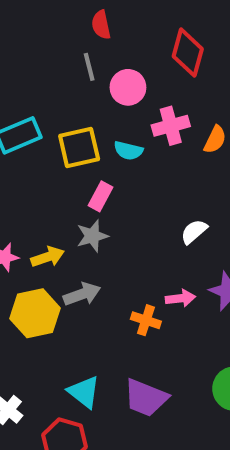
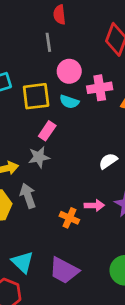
pink circle: (128, 87) -> (69, 71), moved
gray arrow: (82, 294) -> (28, 196), turned -95

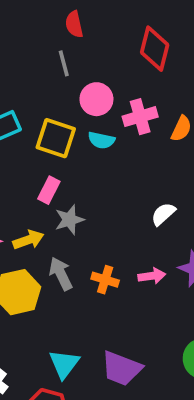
yellow square: (36, 96) -> (56, 138), turned 32
pink rectangle: (47, 131) -> (49, 190), moved
orange cross: (69, 218) -> (105, 280), moved
cyan triangle: (23, 262) -> (64, 364), turned 30

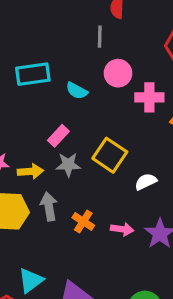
yellow square: (56, 138) -> (110, 155), moved
cyan semicircle: (101, 140) -> (77, 91), moved

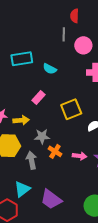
pink circle: (118, 73) -> (83, 45), moved
yellow square: (110, 155) -> (71, 109), turned 35
gray star: (68, 165) -> (42, 136), moved
gray arrow: (49, 206) -> (31, 160), moved

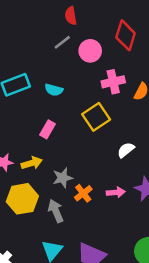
gray line: (64, 34) -> (62, 42), turned 64
yellow square: (71, 109) -> (96, 117), moved
orange cross: (55, 151) -> (83, 193), turned 32

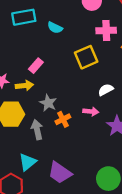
pink rectangle: (47, 129) -> (36, 66), moved
gray star: (63, 178) -> (48, 103), turned 30
pink arrow: (116, 192) -> (91, 111), moved

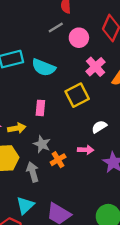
cyan semicircle: (55, 28) -> (44, 67), size x1.5
pink cross: (106, 30) -> (95, 67), turned -36
pink rectangle: (36, 66) -> (40, 108), moved, turned -32

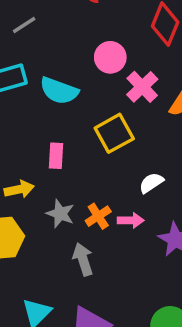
gray line: (56, 27) -> (24, 25), moved
pink circle: (79, 38) -> (110, 57), moved
orange cross: (58, 160) -> (98, 216), moved
gray arrow: (33, 172) -> (83, 259), moved

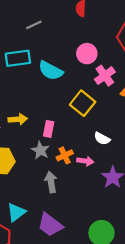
yellow square: (114, 133) -> (83, 103), turned -30
pink rectangle: (56, 156) -> (49, 129), moved
white semicircle: (151, 183) -> (102, 139), turned -126
yellow arrow: (19, 189) -> (18, 119), moved

